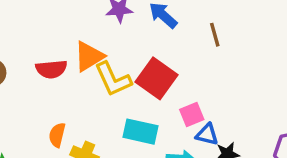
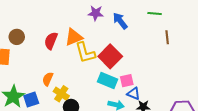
brown line: (215, 35) -> (167, 37), moved
red semicircle: (51, 69) -> (51, 41), turned 108
cyan rectangle: (141, 132) -> (108, 81), moved

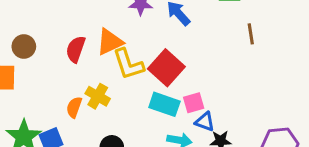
yellow cross: (61, 94) -> (98, 96), moved

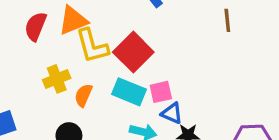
yellow cross: (98, 96) -> (57, 79), turned 35
orange semicircle: (74, 107) -> (83, 95), moved

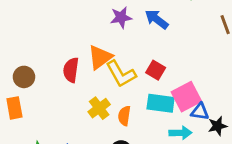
red square: (133, 52) -> (156, 70), size x0.6
pink square: (161, 92) -> (186, 97), size x1.5

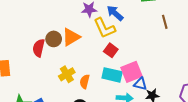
red semicircle: (71, 70) -> (39, 48), moved
yellow L-shape: (121, 74) -> (104, 28), moved
brown circle: (24, 77) -> (54, 39), moved

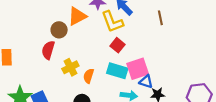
brown line: (165, 22) -> (160, 18), moved
orange triangle: (71, 37) -> (77, 16), moved
red semicircle: (39, 48) -> (48, 50), moved

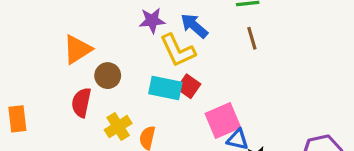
orange triangle: (77, 16) -> (77, 49), moved
brown circle: (59, 30) -> (108, 76), moved
cyan rectangle: (117, 71) -> (165, 88), moved

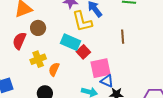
brown line: (252, 38) -> (123, 37), moved
red square: (189, 86) -> (83, 52), moved

